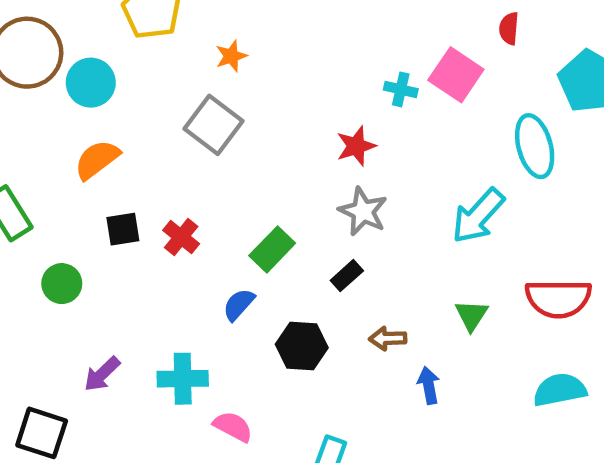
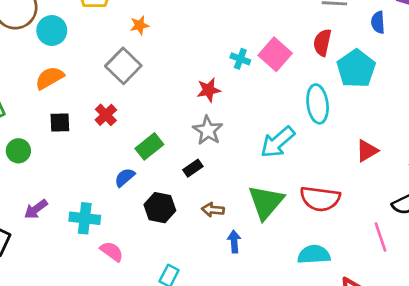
red semicircle: (509, 28) -> (322, 43), moved, size x1.4
red cross: (181, 237) -> (106, 115), moved
green triangle: (471, 315) -> (266, 202), size x1.8

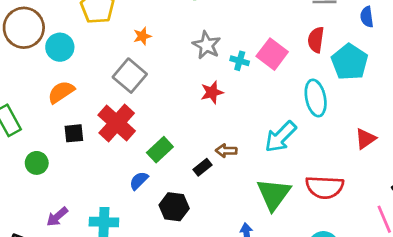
red cross: (106, 115) -> (117, 123), size x1.8
gray star: (208, 130) -> (207, 45), moved
brown arrow: (213, 210) -> (226, 151), moved

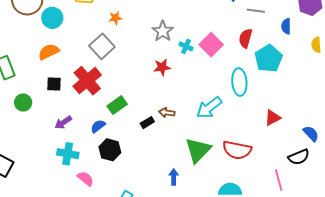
black hexagon: (174, 207) -> (110, 150), moved
purple arrow: (57, 217) -> (63, 122), moved

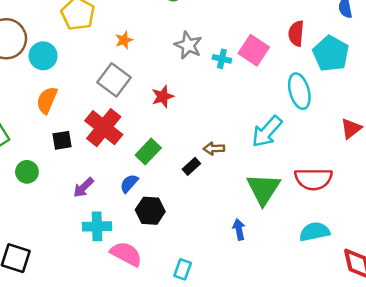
orange semicircle: (49, 52) -> (47, 100), turned -30
red star: (162, 67) -> (163, 97), moved
pink semicircle: (85, 179) -> (126, 254), size x1.4

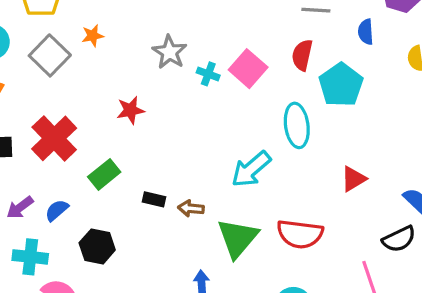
gray square: (114, 80) -> (50, 55), moved
brown arrow: (214, 149) -> (191, 208), moved
black rectangle: (191, 166) -> (154, 199), turned 48
blue semicircle: (129, 183) -> (57, 210), moved

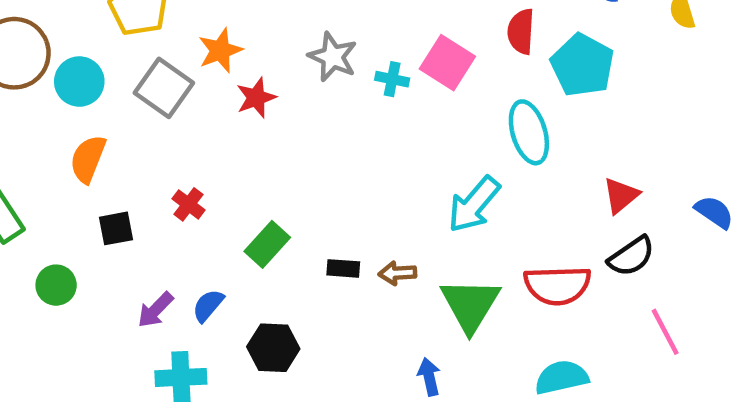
orange star: (93, 36) -> (220, 50), size x1.4
red star: (130, 110) -> (256, 98), moved
red cross: (54, 138) -> (188, 204), size x0.5
black semicircle: (399, 239) -> (631, 256), moved

